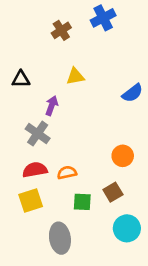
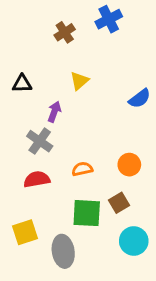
yellow triangle: (75, 76) -> (79, 81), turned -30
orange semicircle: (67, 173) -> (82, 169), moved
yellow square: (31, 200) -> (25, 232), moved
green square: (82, 202) -> (87, 213), size x1.5

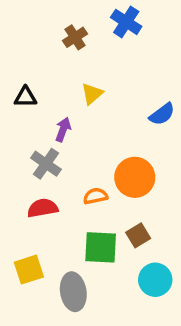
blue cross: (109, 19) -> (126, 22), turned -30
orange circle: (129, 165) -> (135, 177), moved, size x1.5

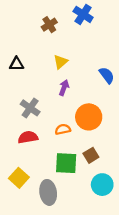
blue semicircle: (162, 114) -> (107, 75), turned -90
purple arrow: (63, 130) -> (64, 88), moved
yellow square: (29, 270) -> (19, 178), turned -30

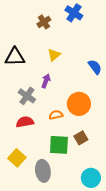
black triangle: (17, 64) -> (15, 57), size x1.5
purple arrow: (64, 88) -> (46, 81), moved
cyan circle: (102, 185) -> (91, 178), moved

